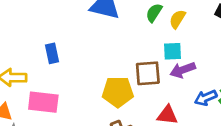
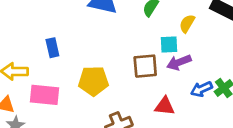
yellow semicircle: (177, 19) -> (187, 23), moved
yellow pentagon: (118, 92) -> (93, 81), moved

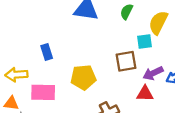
yellow semicircle: (187, 23) -> (158, 23), size x1.5
purple arrow: (179, 62) -> (153, 73), moved

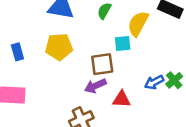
purple arrow: (153, 73) -> (95, 86), moved
yellow pentagon: (83, 77) -> (59, 47), moved

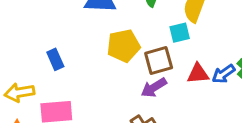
yellow pentagon: (59, 47) -> (123, 46), moved
red triangle: (122, 99) -> (198, 74), moved

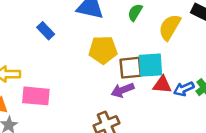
cyan square: (180, 33) -> (150, 65), moved, size x1.5
blue rectangle: (55, 59) -> (46, 31), moved, turned -30

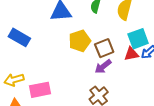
blue rectangle: (46, 31) -> (19, 37), moved, size x1.5
cyan square: (150, 65) -> (138, 39), moved

